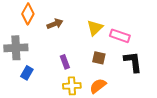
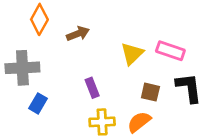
yellow triangle: (95, 28) -> (132, 54), moved
brown square: (99, 58) -> (150, 92), moved

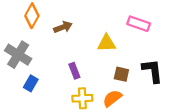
pink rectangle: (170, 51) -> (139, 24), moved
yellow triangle: (132, 54) -> (106, 43), turned 42
gray cross: (22, 68) -> (18, 55), turned 35

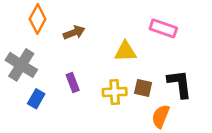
purple rectangle: (74, 71) -> (73, 83), moved
yellow cross: (82, 98) -> (115, 92), moved
orange semicircle: (112, 98) -> (161, 116), moved, turned -30

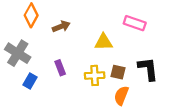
orange semicircle: (161, 116) -> (121, 96), moved

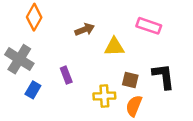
brown arrow: (61, 26) -> (85, 30), moved
yellow cross: (95, 75) -> (104, 96), moved

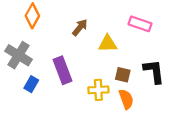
brown arrow: (85, 30) -> (80, 27), turned -30
purple rectangle: (66, 75) -> (63, 70), size x1.6
orange semicircle: (134, 106) -> (126, 99), turned 138

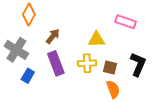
brown arrow: (80, 27) -> (53, 36), moved
black L-shape: (154, 71) -> (138, 64), turned 30
yellow cross: (98, 90) -> (87, 63), moved

